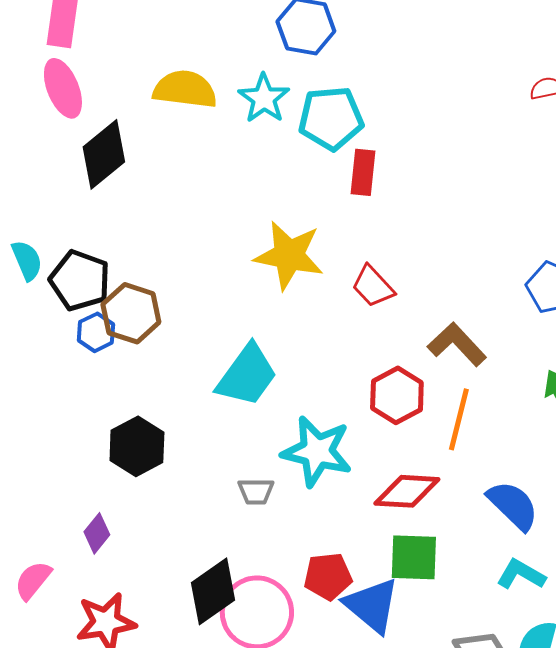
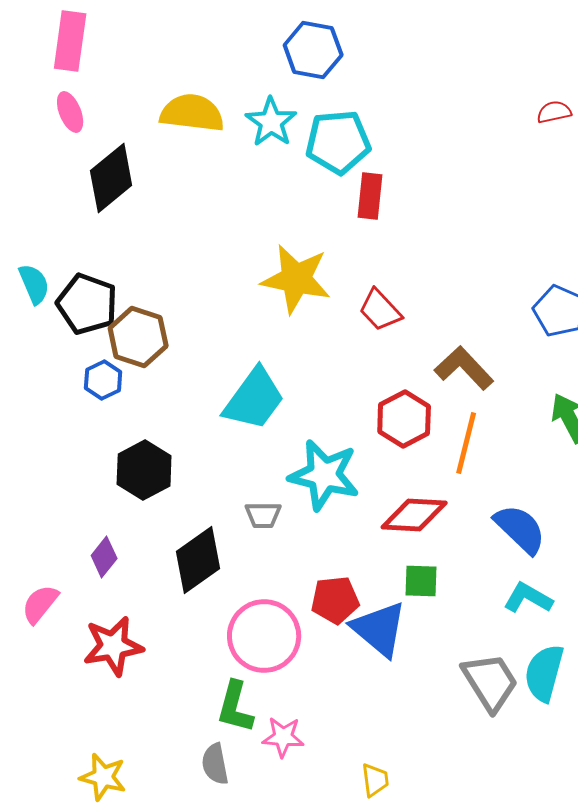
pink ellipse: (63, 88) -> (70, 112), size x0.7
blue hexagon: (96, 332) -> (103, 380), moved
green square: (414, 557) -> (421, 581), size x0.7
black diamond: (213, 591) -> (198, 560), moved

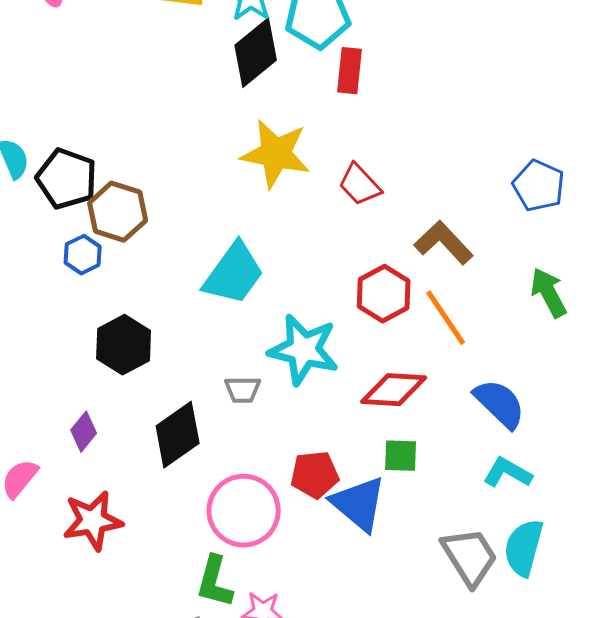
black diamond: (111, 178) -> (256, 53), moved
orange line: (466, 443) -> (446, 318), turned -48

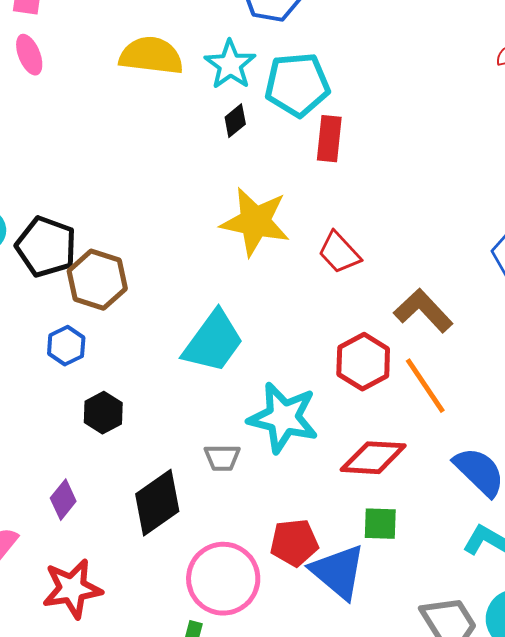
black diamond: (256, 53) -> (235, 121), size x0.5
blue hexagon: (83, 255) -> (66, 346), moved
black hexagon: (124, 345) -> (103, 413), size x0.7

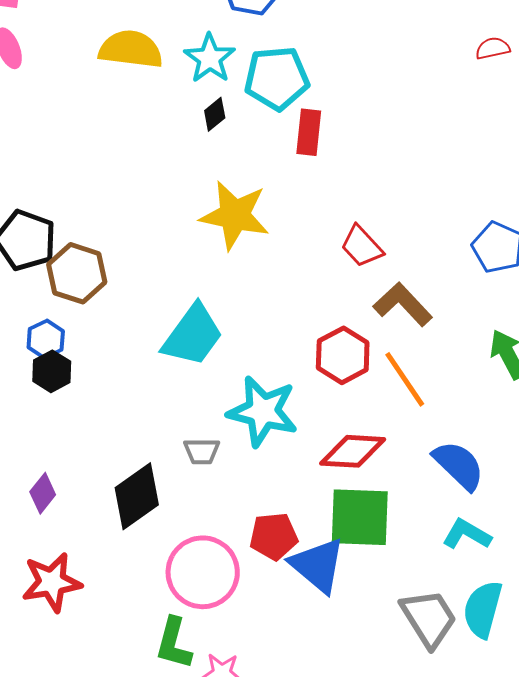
red trapezoid: (339, 253) -> (362, 246), moved
black hexagon: (103, 413) -> (52, 371), moved
green square: (380, 524) -> (360, 517), size x1.8

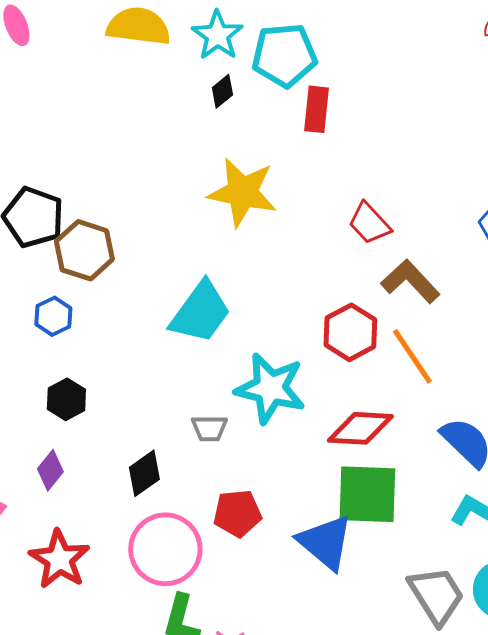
black hexagon: (52, 371) -> (66, 399), moved
black diamond: (137, 496) -> (144, 473), size x0.7
red pentagon: (274, 536) -> (237, 513), moved
pink circle: (203, 572) -> (165, 549), moved
red star: (52, 582) -> (59, 559), turned -30

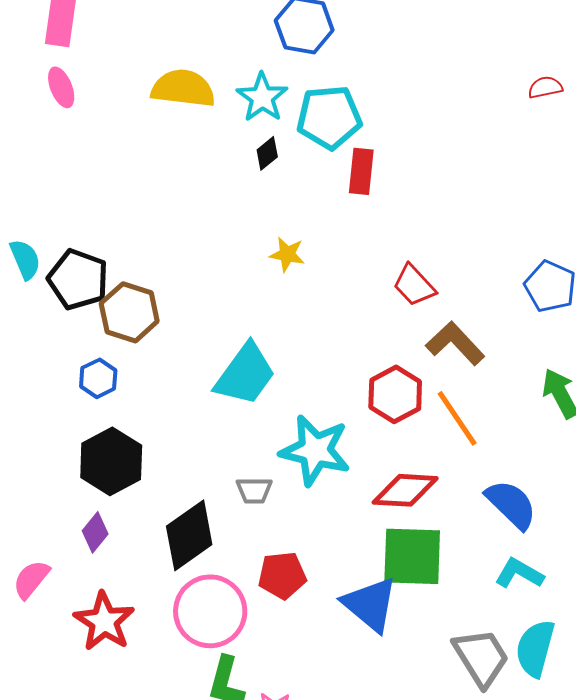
yellow star: (242, 192) -> (287, 254), size x0.5
black hexagon: (66, 399) -> (111, 461), size x1.6
black diamond: (144, 473) -> (189, 535), size x1.5

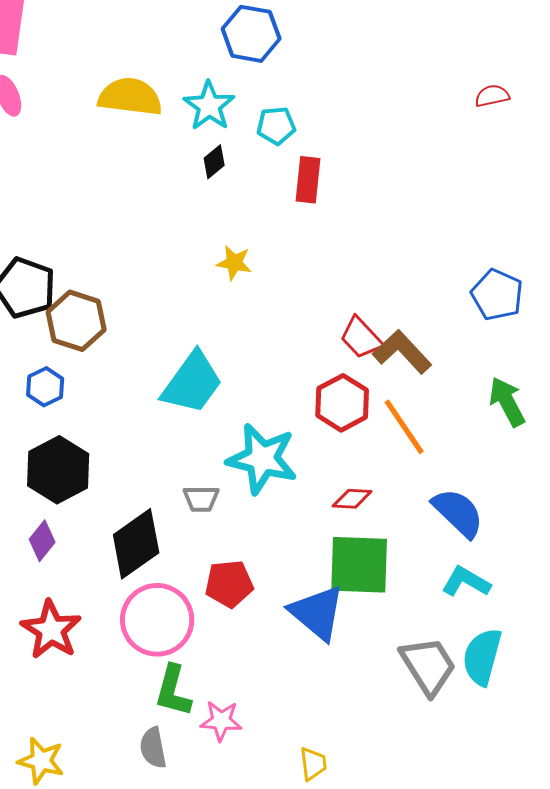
cyan pentagon: (329, 117) -> (276, 126), size x0.6
red trapezoid: (414, 285) -> (361, 338), moved
red diamond: (405, 490) -> (352, 499), size x0.6

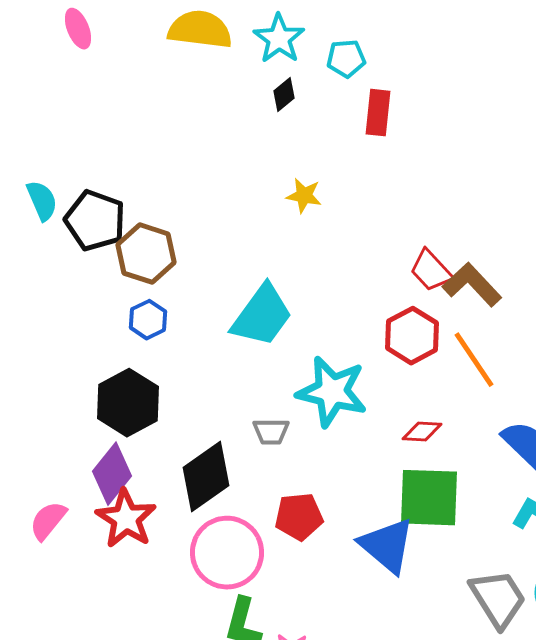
blue hexagon: (45, 387) -> (148, 320), moved
purple diamond: (42, 541) -> (112, 474), size x1.5
red star: (51, 630) -> (126, 519), moved

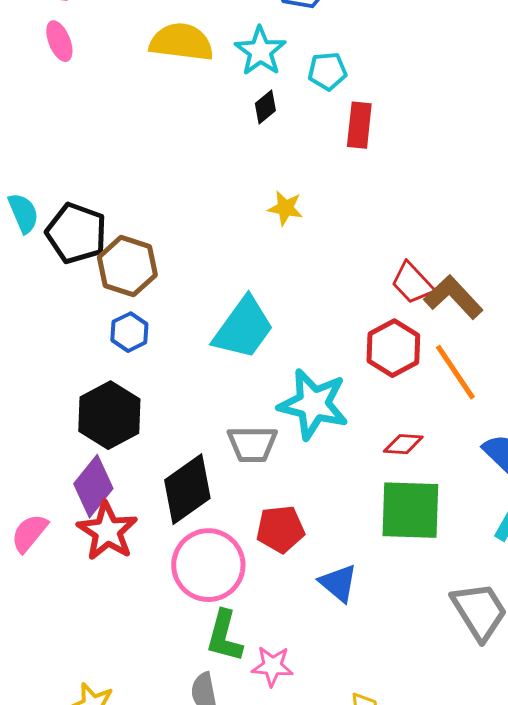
gray trapezoid: (271, 432) -> (252, 444), size x1.4
blue triangle: (387, 546) -> (338, 583), moved, size x0.7

